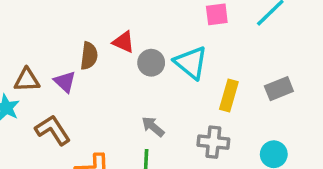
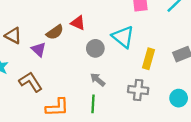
brown semicircle: (89, 56) -> (55, 32), turned 48
gray circle: (151, 63) -> (95, 48), moved
brown triangle: (27, 80) -> (13, 36), moved, turned 30

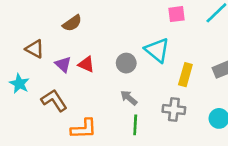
red triangle: (78, 23) -> (86, 64), moved
brown semicircle: (55, 32) -> (72, 23), moved
green line: (93, 104) -> (135, 125), moved

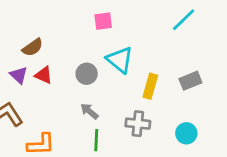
pink square: (176, 14) -> (103, 21), moved
brown semicircle: (72, 23) -> (33, 47), moved

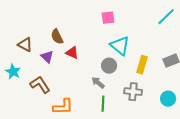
brown semicircle: (33, 47) -> (57, 37), turned 98
gray circle: (87, 74) -> (109, 66), moved
red triangle: (44, 75) -> (72, 53), moved

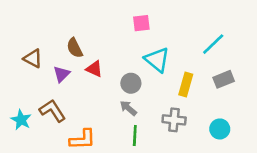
cyan line: (166, 17) -> (213, 44), moved
purple triangle: (47, 57) -> (62, 74), turned 32
gray circle: (109, 66) -> (131, 83), moved
cyan star: (13, 72) -> (21, 120), moved

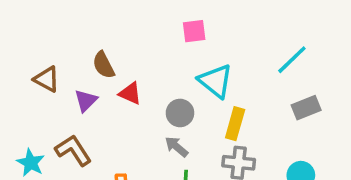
yellow rectangle: (186, 85) -> (235, 124), moved

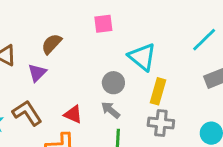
pink square: (194, 31) -> (103, 24), moved
brown semicircle: (104, 65) -> (52, 44), turned 70
red triangle: (130, 93) -> (73, 114), moved

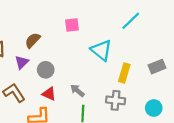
cyan line: (204, 40) -> (131, 21), moved
gray circle: (113, 83) -> (46, 70), moved
yellow rectangle: (158, 91) -> (124, 73), moved

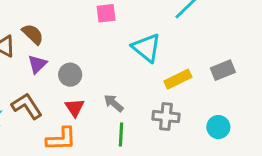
brown semicircle: (33, 40) -> (33, 34), moved, turned 91
yellow rectangle: (124, 73) -> (178, 79), turned 48
red triangle: (49, 94) -> (75, 108), turned 32

